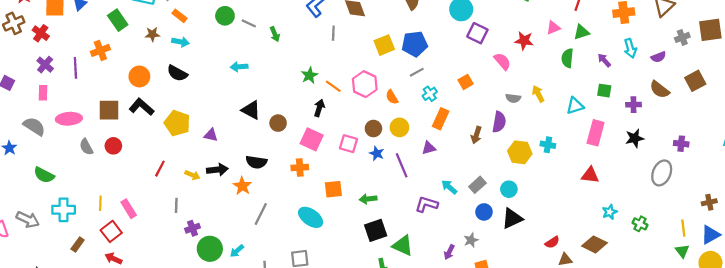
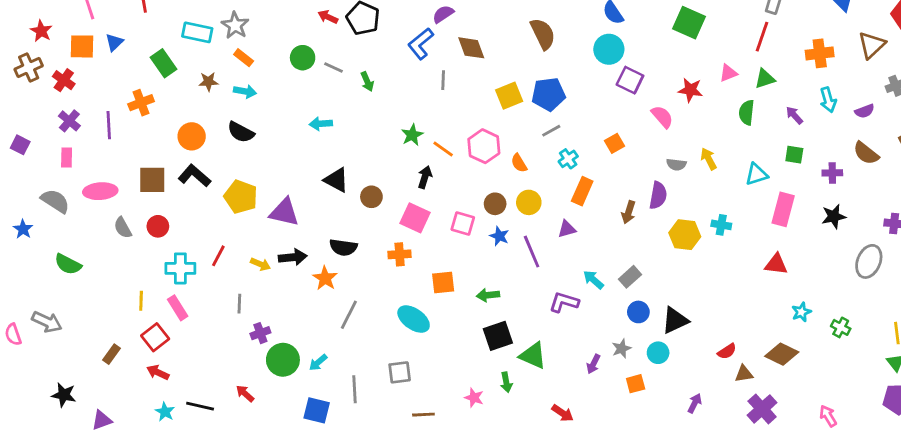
purple triangle: (211, 135) -> (284, 212), size x1.6
cyan circle: (509, 189) -> (658, 353), moved
cyan cross: (64, 210) -> (180, 268), moved

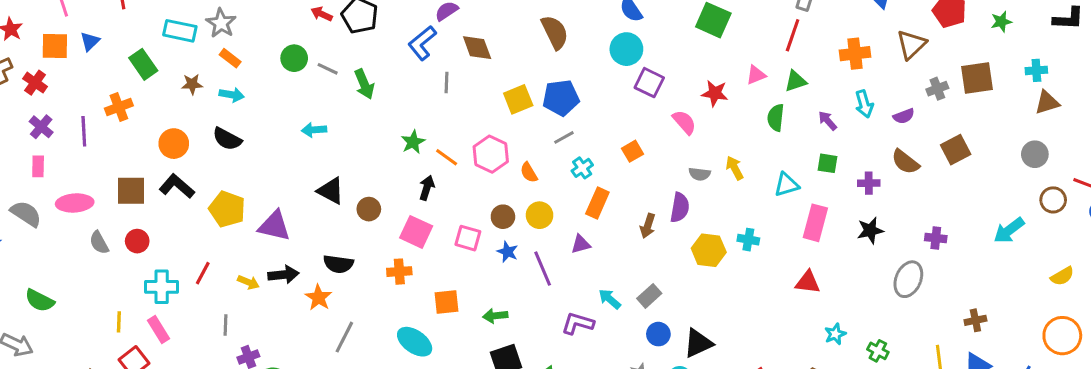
green arrow: (367, 82) -> (364, 84), size x1.4
green semicircle: (68, 264) -> (40, 301), moved

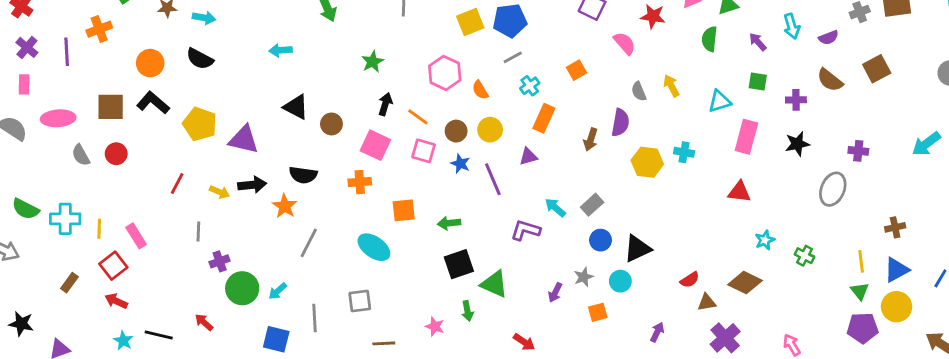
orange line: (447, 157) -> (418, 117), moved
gray semicircle: (700, 174) -> (639, 91), turned 60
cyan cross: (162, 287) -> (65, 219), moved

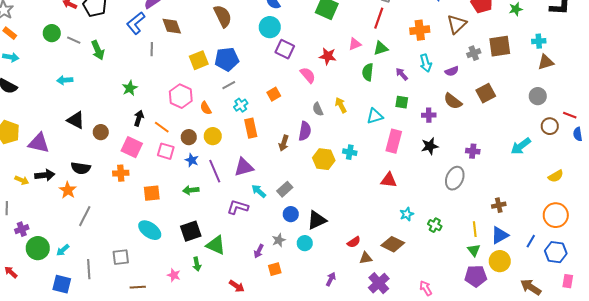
orange rectangle: (544, 118) -> (251, 128), turned -36
purple triangle: (528, 157) -> (244, 167), moved, size x1.5
green arrow: (449, 223) -> (191, 190), moved
cyan ellipse: (374, 247) -> (150, 230), moved
orange square: (598, 312) -> (275, 269), moved

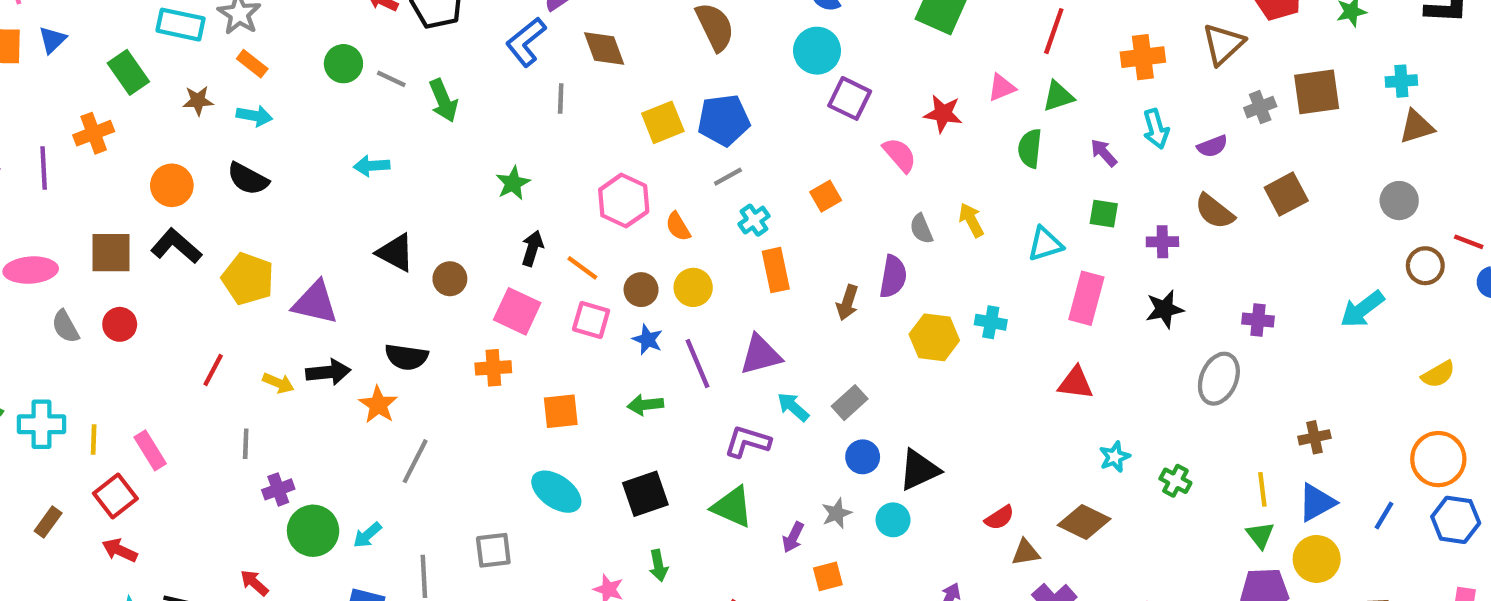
green triangle: (216, 245) -> (732, 507), moved
blue hexagon: (556, 252) -> (1456, 520), moved

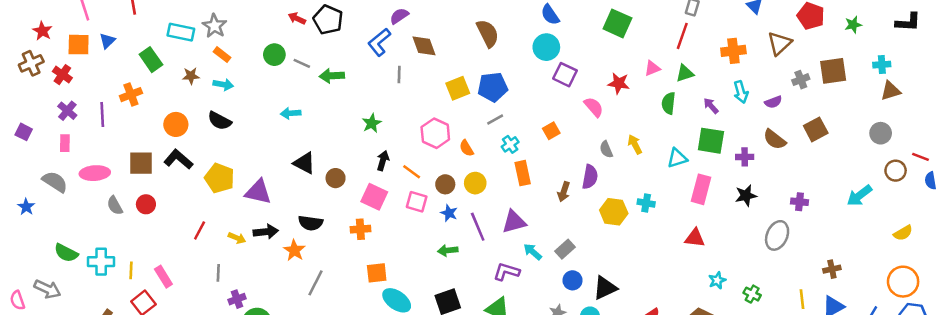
green arrow: (443, 101) -> (332, 76), turned 110
green square: (1104, 214) -> (711, 141), size x1.6
orange square: (561, 411) -> (377, 273), moved

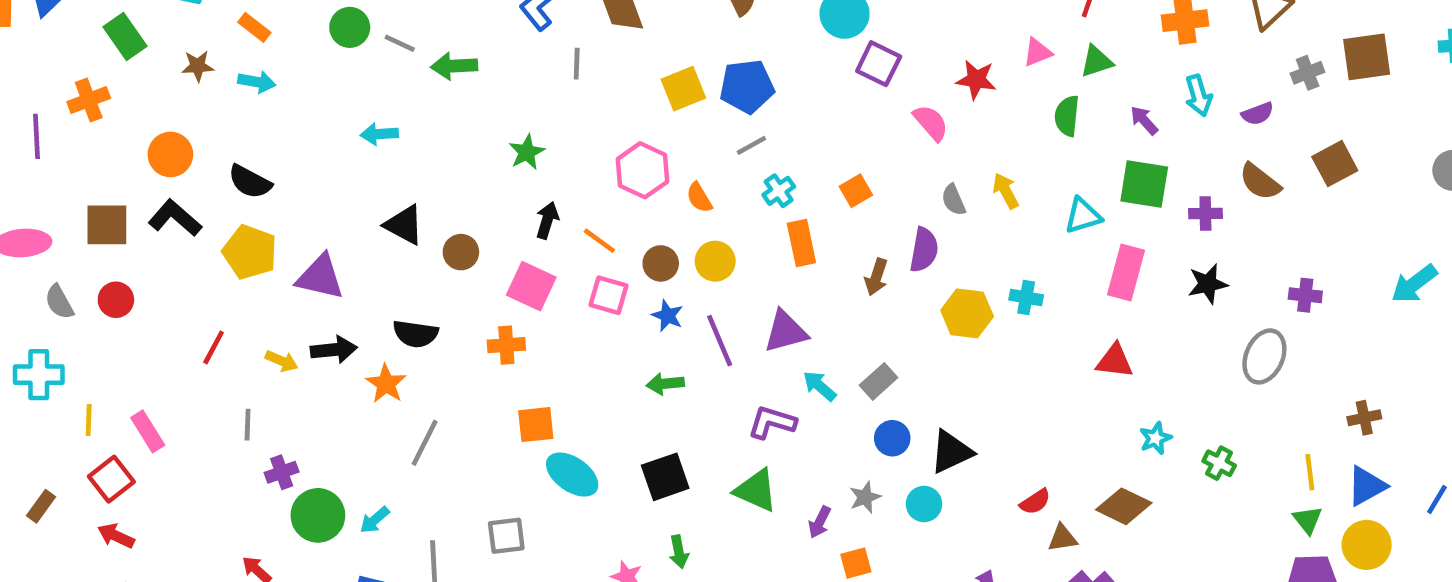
black semicircle: (220, 121) -> (250, 182), moved
orange square: (551, 131) -> (856, 191), moved
cyan cross: (101, 262) -> (39, 375), moved

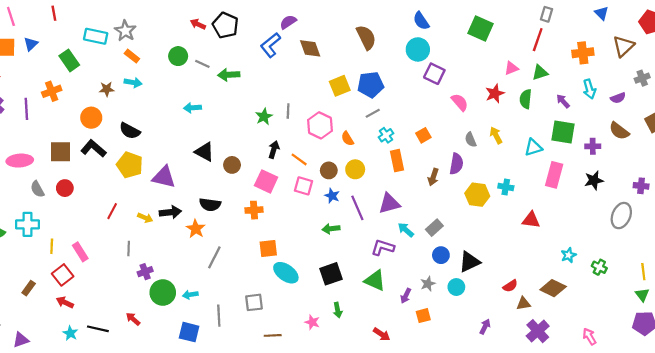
gray line: (577, 64) -> (288, 111), moved
brown star: (198, 66) -> (107, 89), moved
red star: (976, 80) -> (495, 93), moved, turned -30
red triangle: (1115, 361) -> (531, 220), moved
cyan arrow: (375, 520) -> (190, 295), turned 32

